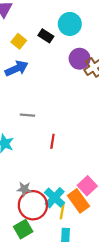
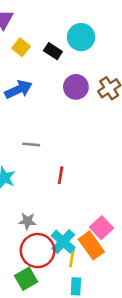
yellow square: (19, 41) -> (21, 47), moved
purple circle: (80, 59) -> (76, 87), moved
gray star: (24, 189) -> (27, 221), moved

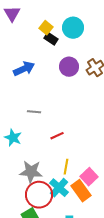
yellow square: (21, 47) -> (46, 28), moved
red line: (61, 175) -> (57, 136), turned 56
gray star: (27, 221) -> (31, 172), size x1.6
yellow line: (72, 257) -> (66, 167), moved

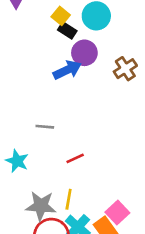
purple circle: (69, 67) -> (84, 53), moved
blue arrow: (24, 69) -> (67, 70), moved
yellow line: (66, 167) -> (69, 199), moved

